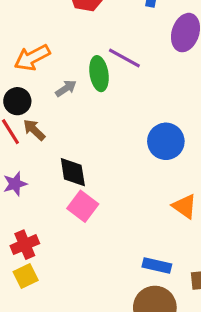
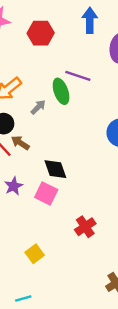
pink square: (83, 206) -> (46, 193), moved
red cross: (25, 245) -> (85, 227), moved

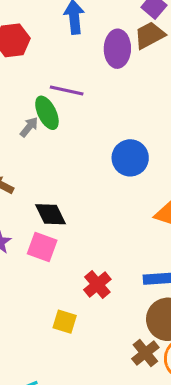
gray arrow: (38, 107) -> (29, 127), moved
yellow square: (35, 254) -> (65, 322), moved, turned -30

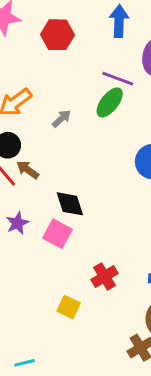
purple line: (67, 91) -> (118, 79), moved
green ellipse: (47, 113) -> (110, 102), moved, turned 56

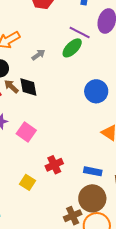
black diamond: (70, 204) -> (28, 87), moved

